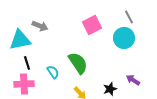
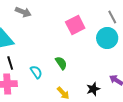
gray arrow: (40, 26) -> (23, 12), moved
green semicircle: (78, 63) -> (61, 63), size x0.6

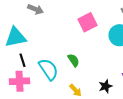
cyan semicircle: (36, 72) -> (48, 69), size x1.6

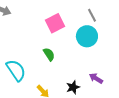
green semicircle: (74, 60) -> (49, 54), moved

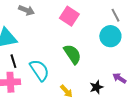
pink square: (55, 23) -> (69, 16), moved, turned -30
green semicircle: (49, 54) -> (72, 54), size x1.5

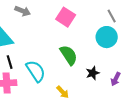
purple arrow: (119, 78) -> (116, 79), turned -96
black star: (96, 87) -> (93, 73), moved

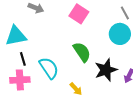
black star: (93, 73) -> (106, 70), size x1.6

